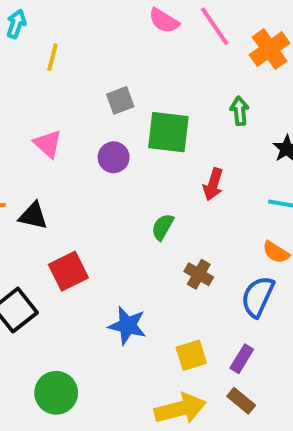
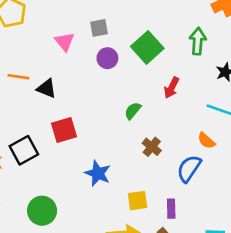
gray square: (120, 100) -> (99, 28), moved
green arrow: (240, 111) -> (198, 41), size x1.4
green square: (168, 132) -> (147, 47), turned 32
purple rectangle: (242, 359) -> (171, 209), turned -42

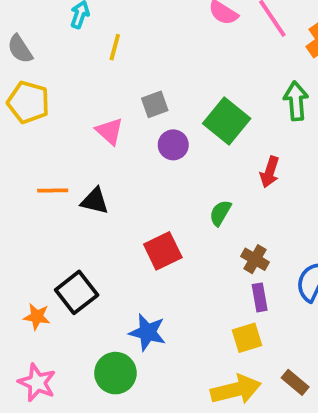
red square: (64, 130) -> (163, 251), moved
blue star: (98, 173) -> (147, 332), moved
purple rectangle: (171, 209) -> (260, 297), moved

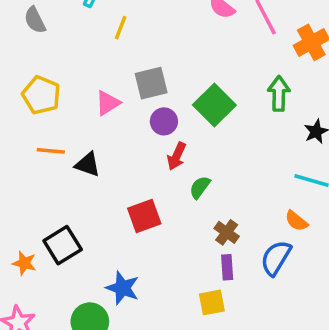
yellow pentagon: (28, 102) -> (41, 95), moved
gray square: (155, 104) -> (151, 83), size x1.4
pink triangle: (109, 131) -> (108, 103), turned 40
red arrow: (270, 172) -> (177, 156), moved

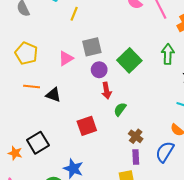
red arrow: (177, 156) -> (106, 91), turned -35

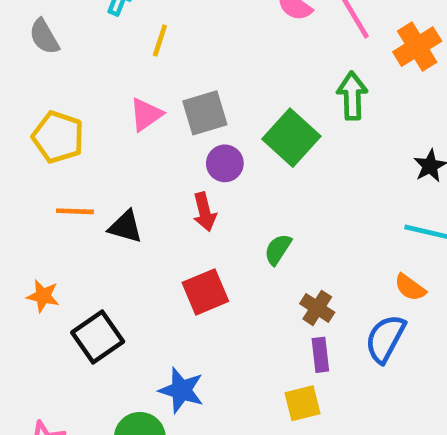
green arrow: (168, 54) -> (352, 96), moved
pink triangle: (66, 58) -> (146, 115), moved
red arrow: (106, 91) -> (205, 212), moved
orange star: (15, 153) -> (43, 296), moved

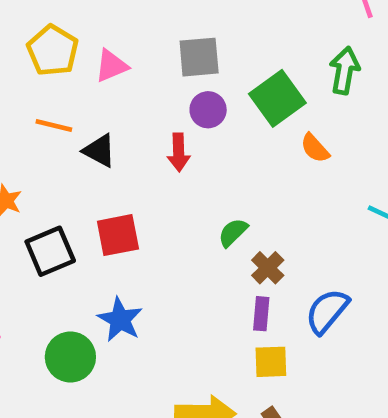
pink triangle: (146, 115) -> (111, 66), moved
green semicircle: (278, 249) -> (233, 232), moved
orange semicircle: (410, 287) -> (315, 148), moved
red square: (205, 292) -> (118, 235), moved
yellow square: (302, 403) -> (271, 362), moved

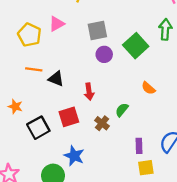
pink triangle: (111, 66) -> (57, 24), moved
orange semicircle: (315, 148) -> (148, 88), moved
red arrow: (179, 152) -> (89, 92), moved
brown cross: (268, 268) -> (102, 123), moved

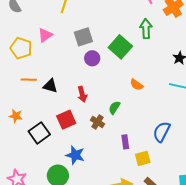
purple rectangle: (139, 146) -> (125, 142), moved

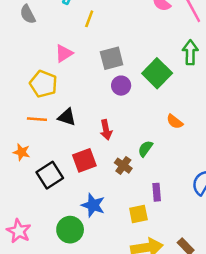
yellow pentagon: (21, 48) -> (43, 84), moved
orange line: (29, 80) -> (37, 119), moved
yellow square: (143, 158) -> (138, 214), moved

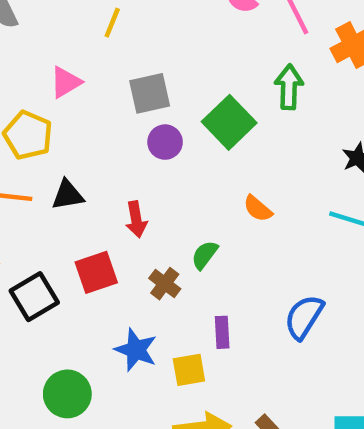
black triangle: (67, 117) -> (68, 195), turned -30
blue star: (93, 205) -> (136, 350), moved

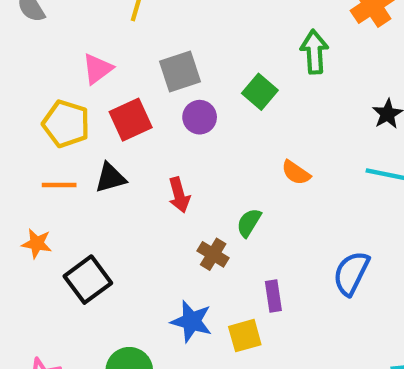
green square: (229, 122) -> (260, 92), size x0.7
red square: (96, 272) -> (131, 120), moved

